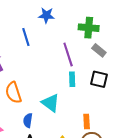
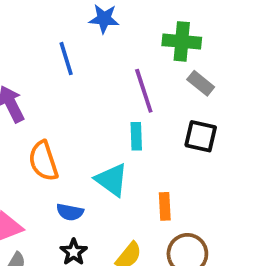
cyan rectangle: (72, 79) -> (136, 136), moved
blue semicircle: (28, 120) -> (70, 212), turned -88
orange rectangle: (87, 121) -> (165, 206), moved

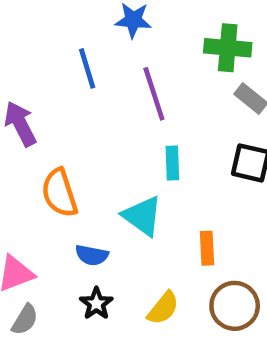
purple line: (144, 91) -> (154, 94), moved

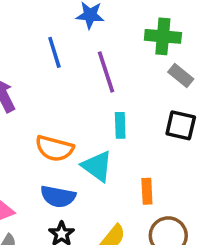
orange semicircle: (59, 193) -> (54, 148), moved, turned -57
blue semicircle: (92, 255) -> (58, 196), size x1.4

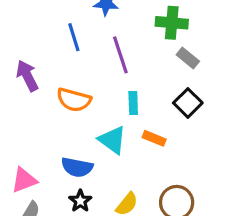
black square: (181, 125) -> (188, 103), turned 32
orange semicircle: (54, 148) -> (74, 100), moved
orange rectangle: (147, 191) -> (154, 138), moved, turned -65

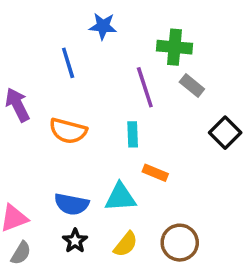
purple line: (120, 55) -> (145, 87), moved
black square: (188, 103) -> (225, 133), moved
cyan triangle: (112, 140) -> (120, 197), moved, turned -40

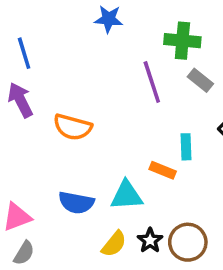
blue line: (68, 63) -> (24, 53), moved
cyan rectangle: (133, 134) -> (186, 147), moved
black star: (75, 241) -> (150, 240), moved
yellow semicircle: (126, 244) -> (114, 244), moved

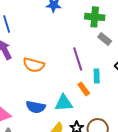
purple line: (152, 82) -> (78, 59), moved
orange rectangle: (163, 170) -> (84, 89), turned 32

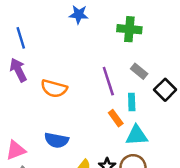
gray rectangle: (105, 39) -> (139, 71), moved
cyan triangle: (64, 103) -> (137, 135), moved

